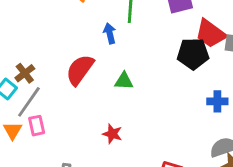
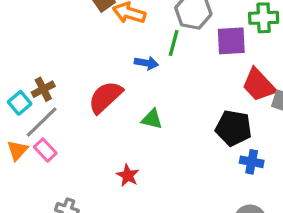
blue arrow: (110, 33) -> (146, 63), turned 102
black pentagon: (193, 54) -> (234, 128), moved
pink rectangle: (37, 126) -> (45, 150), turned -42

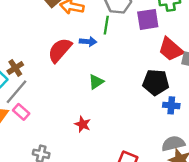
red semicircle: (105, 97) -> (60, 50), moved
green triangle: (152, 119) -> (96, 82), turned -42

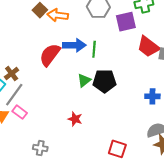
green line: (106, 25) -> (94, 49), moved
blue arrow: (88, 42) -> (74, 45), size x1.5
black pentagon: (156, 82) -> (105, 81), moved

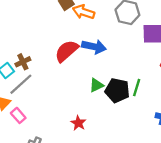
green line: (94, 49) -> (137, 88), moved
pink rectangle: (20, 112) -> (18, 115), moved

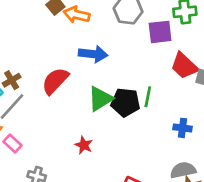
red semicircle: (67, 51) -> (55, 81), moved
green triangle: (96, 85) -> (100, 99), size x1.5

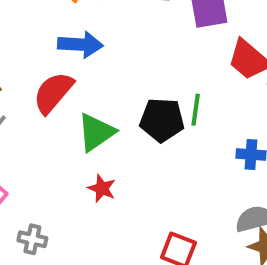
blue arrow: (93, 54) -> (80, 44), moved
green triangle: (100, 99) -> (96, 132), moved

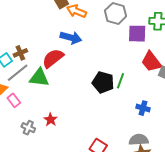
green triangle: (96, 132) -> (39, 78), moved, turned 30
red star: (102, 188) -> (51, 120), moved

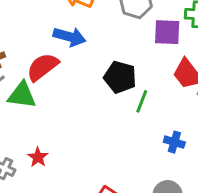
black pentagon: (103, 82) -> (120, 77), moved

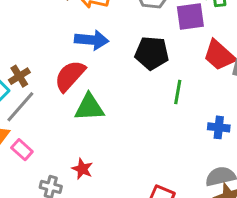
black pentagon: (120, 77) -> (152, 53), moved
green triangle: (22, 95) -> (89, 107), moved

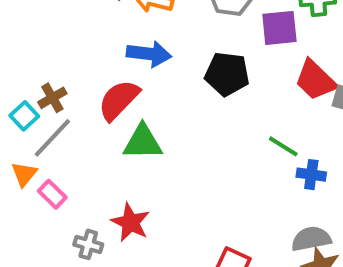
green line: (178, 92) -> (283, 146), moved, turned -70
red star: (82, 169) -> (130, 222), size x1.4

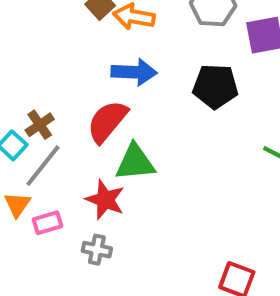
pink rectangle: (52, 194) -> (47, 223), turned -56
red star: (130, 222) -> (105, 200), moved
gray cross: (88, 244) -> (97, 250), moved

